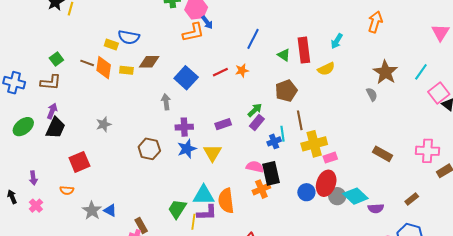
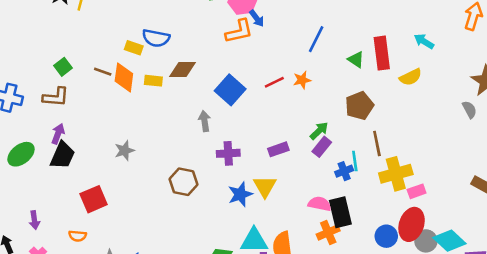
cyan arrow: (337, 41) -> (424, 41), turned 91
blue star: (187, 149) -> (240, 194), moved

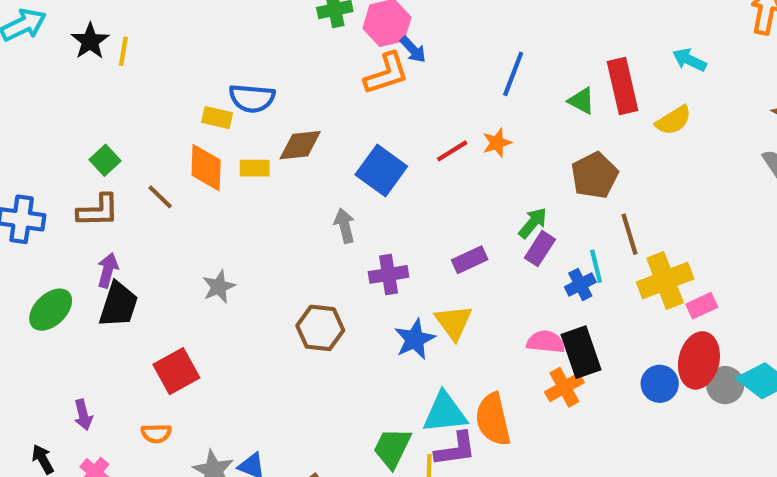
brown line: (103, 72) -> (160, 197), moved, turned 30

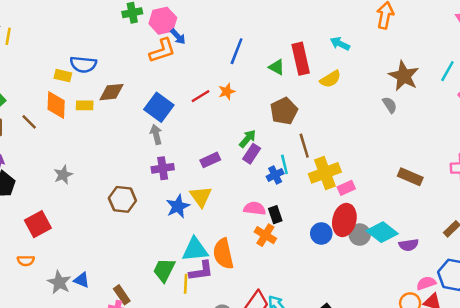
gray arrow: (345, 226) -> (156, 134), moved
black rectangle: (581, 352) -> (275, 215), size x0.6
orange cross: (564, 387) -> (265, 235), turned -30

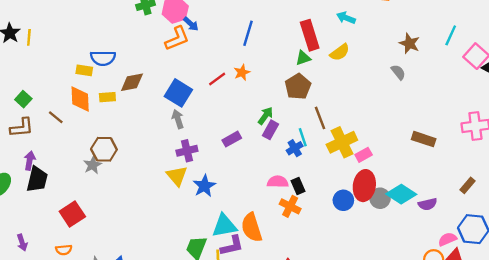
green triangle: (277, 67) -> (303, 58), moved, turned -42
brown star: (404, 76) -> (409, 43), size x0.7
yellow triangle: (201, 197) -> (177, 176), moved
brown hexagon: (122, 199) -> (104, 149), moved

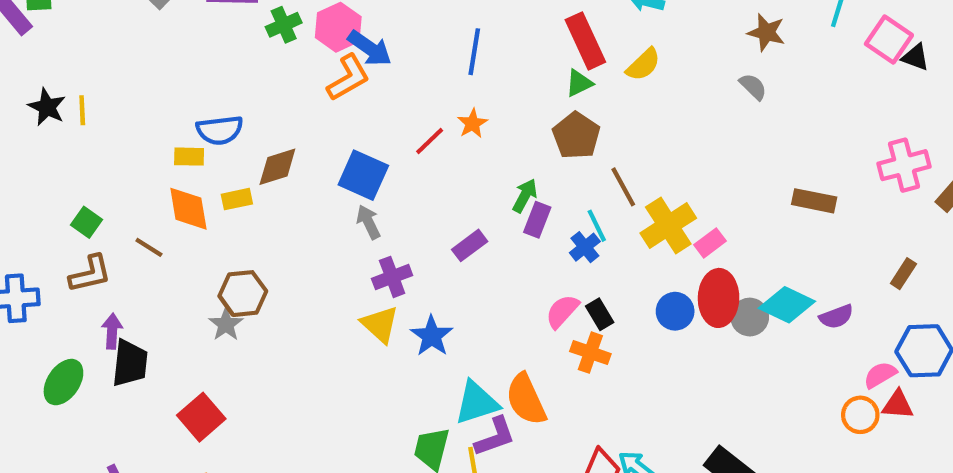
blue arrow: (191, 24) -> (370, 48), size x1.5
pink semicircle: (278, 182) -> (562, 311), turned -42
blue circle: (343, 200) -> (675, 311), moved

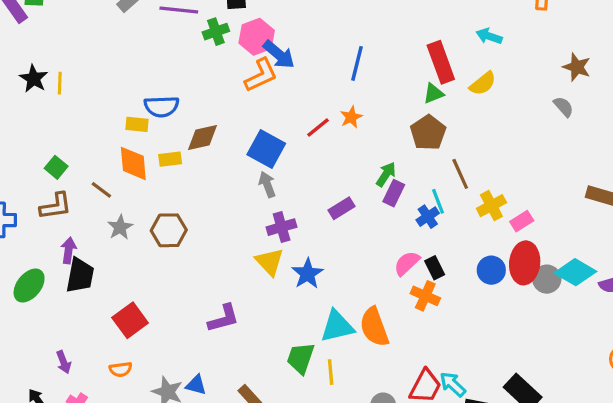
yellow cross: (668, 226) -> (491, 206), size x0.7
gray star: (226, 324) -> (120, 227), moved
purple L-shape: (495, 437) -> (224, 318), moved

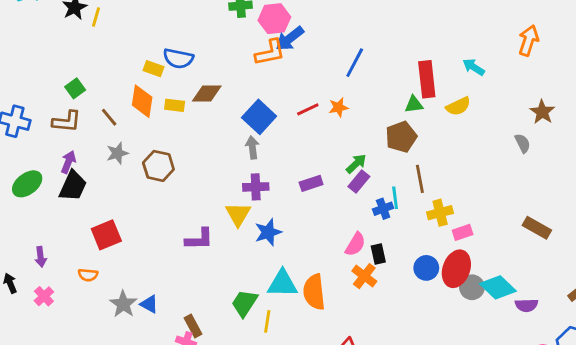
blue arrow: (279, 55) -> (290, 39), turned 88
pink semicircle: (407, 263) -> (355, 244), turned 150
purple L-shape: (224, 318) -> (199, 239), moved

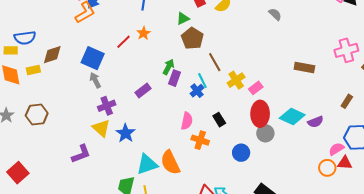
green triangle: (414, 104) -> (183, 19), moved
black rectangle: (378, 254) -> (219, 120), moved
blue circle: (426, 268) -> (241, 153), moved
gray circle: (472, 287) -> (265, 133), moved

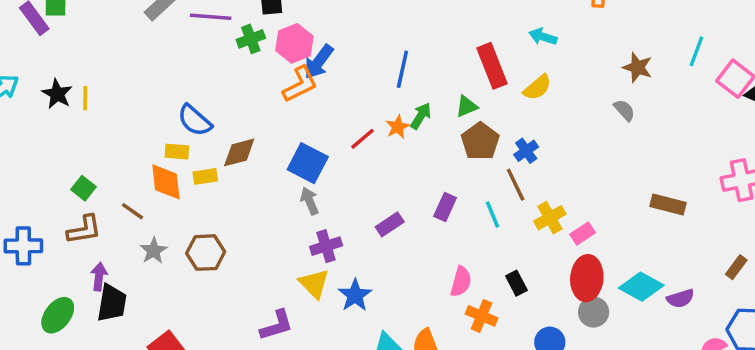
blue semicircle: (25, 38) -> (195, 120), turned 45
yellow rectangle: (11, 50) -> (177, 152), moved
green arrow: (169, 67) -> (421, 116), moved
blue cross: (197, 91) -> (526, 151), moved

